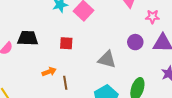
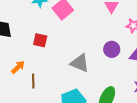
orange arrow: (49, 72) -> (18, 67), turned -32

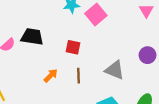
brown line: (33, 81) -> (78, 76), moved

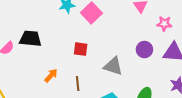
red square: (73, 47) -> (81, 49), moved
brown line: (78, 76) -> (78, 84), moved

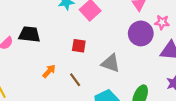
purple circle: (144, 50) -> (141, 33), moved, size x1.5
brown line: (78, 84) -> (75, 80), turned -32

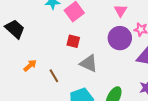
black trapezoid: (29, 34) -> (15, 29), turned 30
red square: (79, 46) -> (73, 41), moved

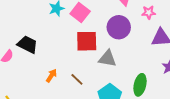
purple circle: (120, 38) -> (119, 27), moved
red square: (73, 41) -> (87, 41), size x1.6

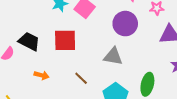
red square: (87, 41) -> (65, 40), moved
orange arrow: (51, 76) -> (42, 75), moved, turned 72

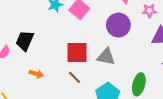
red square: (65, 40) -> (77, 53), moved
black trapezoid: (29, 41) -> (25, 41), turned -95

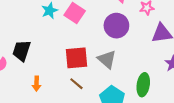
gray triangle: (106, 57) -> (107, 59), turned 36
orange arrow: (36, 74) -> (37, 84), turned 80

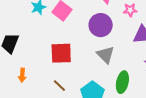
gray triangle: (107, 59) -> (106, 55), moved
brown line: (76, 84) -> (59, 86), moved

